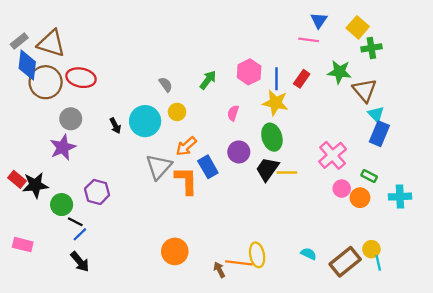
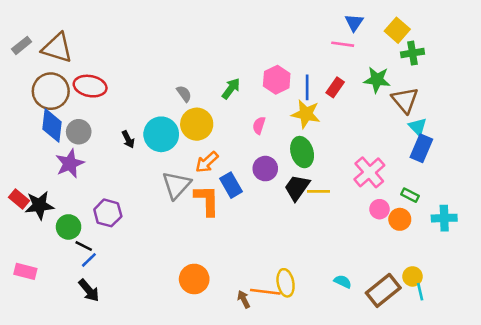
blue diamond: (27, 65) -> (52, 125), moved
yellow circle: (177, 112) -> (197, 124), size x1.6

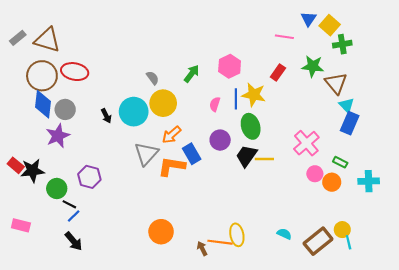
blue triangle: (354, 23) -> (309, 19), moved
blue line: (307, 87) -> (236, 99), moved
orange L-shape: (207, 200) -> (172, 166), turned -80

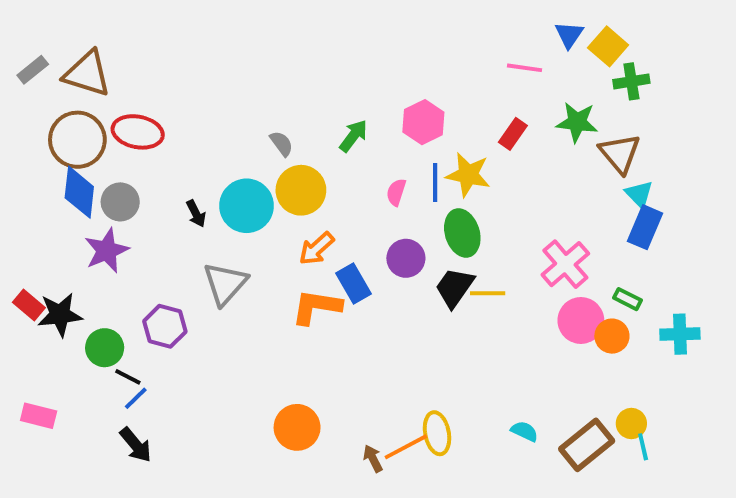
gray triangle: (146, 154) -> (225, 284), moved
pink circle: (315, 174) -> (581, 320), size x1.5
orange line: (220, 242) -> (406, 447), turned -35

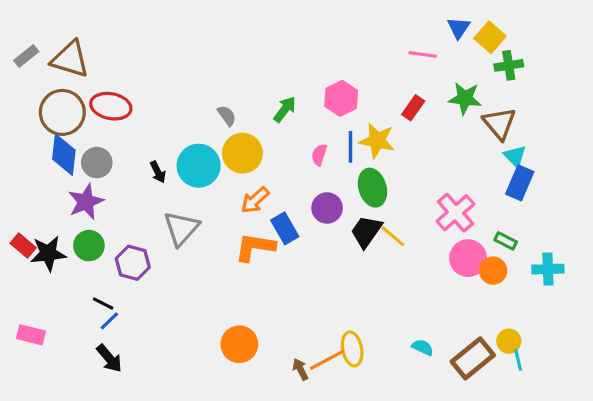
yellow line: (488, 293) -> (393, 236), turned 40
green circle: (105, 348) -> (89, 246), moved

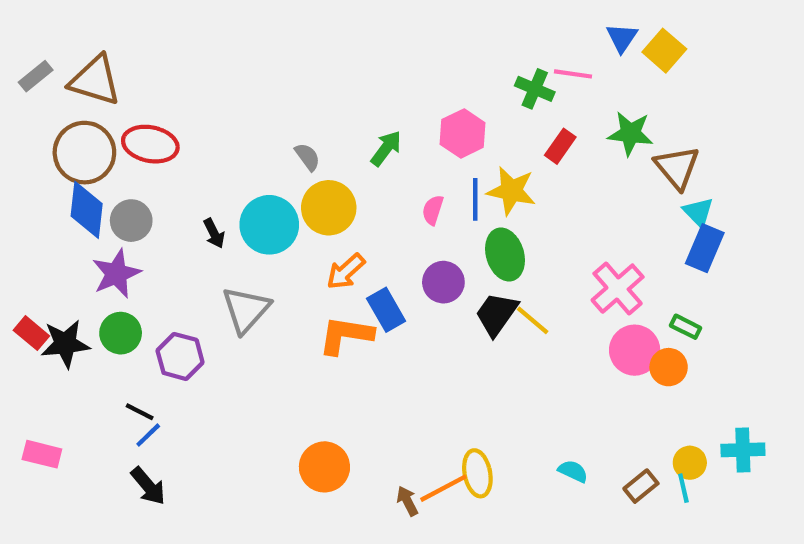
green cross: (509, 65) -> (535, 89), moved, turned 32
cyan cross: (548, 269) -> (743, 450), moved
brown rectangle: (473, 358) -> (641, 486), size x0.6
cyan line: (518, 360) -> (683, 488), moved

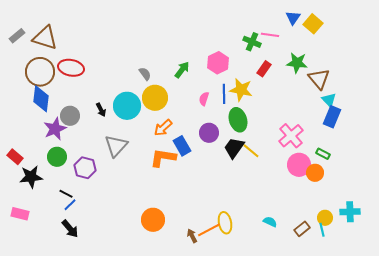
gray circle: (131, 221) -> (70, 116), moved
black star: (65, 344) -> (31, 177), moved

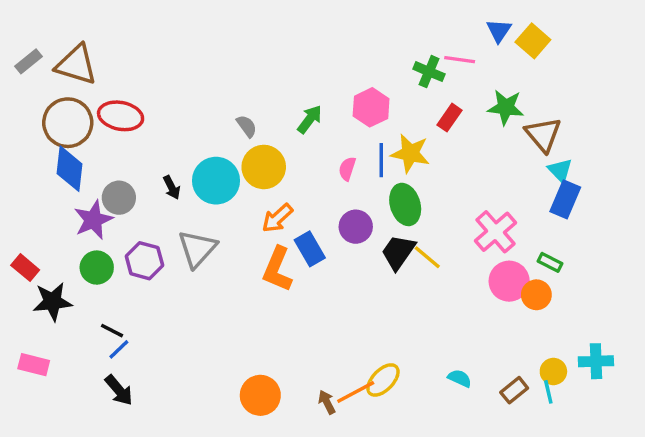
orange L-shape: (163, 158) -> (277, 269), turned -76
purple hexagon: (85, 168) -> (144, 261), moved
orange circle: (153, 220) -> (260, 395), moved
yellow ellipse: (225, 223) -> (383, 380), turned 55

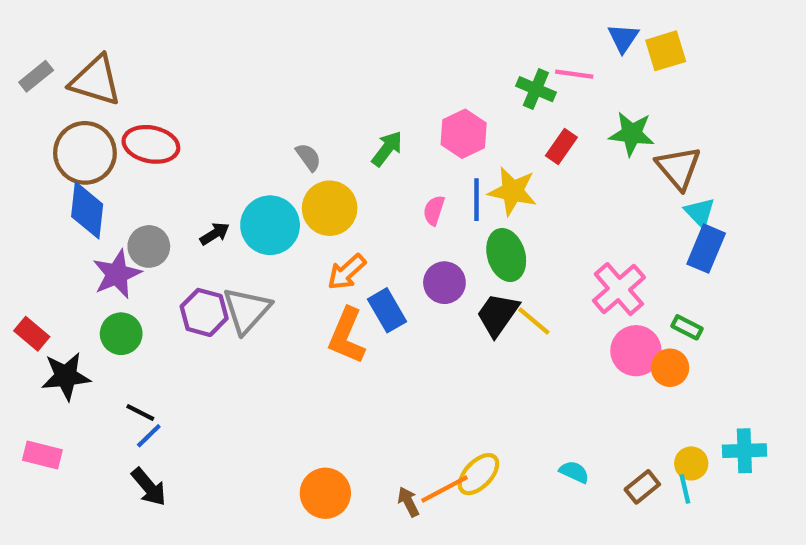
yellow square: (533, 41) -> (666, 51), turned 32
black arrow: (172, 187) -> (215, 234), turned -95
purple hexagon: (144, 261) -> (204, 312), moved

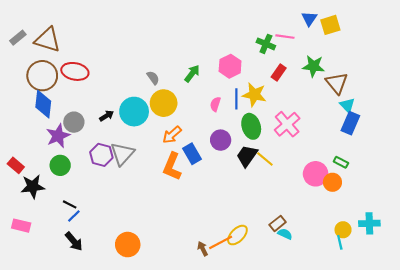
pink cross: (619, 289) -> (287, 124), moved
brown rectangle: (642, 487) -> (278, 223), moved
orange circle: (325, 493) -> (128, 245), moved

